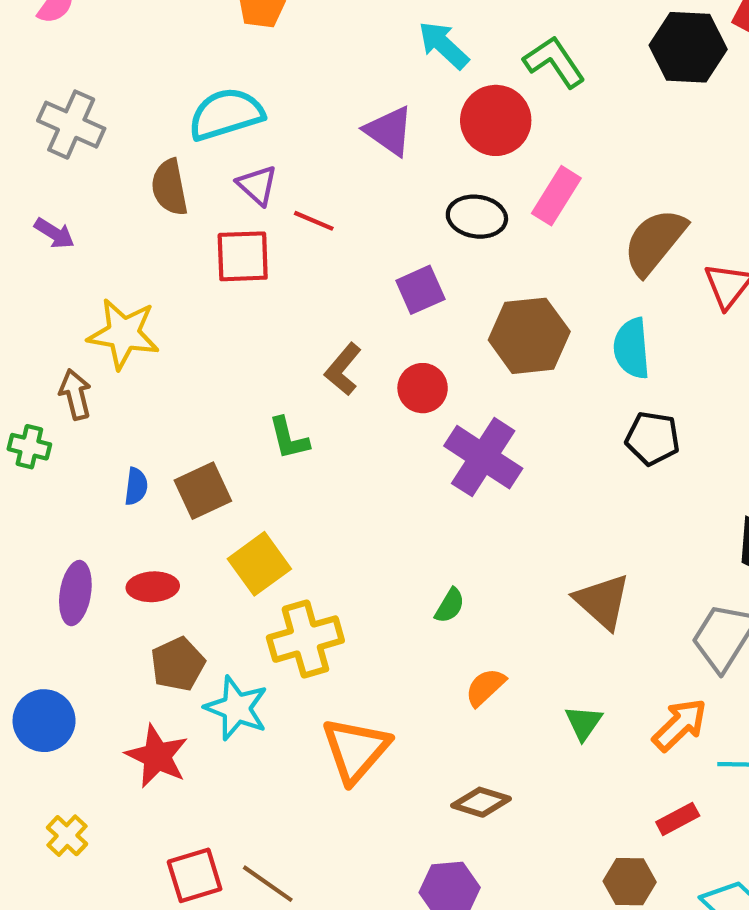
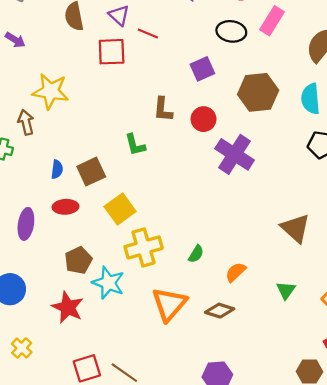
brown L-shape: (343, 369) -> (163, 109), turned -35
red ellipse: (153, 587) -> (66, 207), moved
green semicircle: (450, 606) -> (196, 254), moved
brown diamond: (481, 802) -> (220, 311), moved

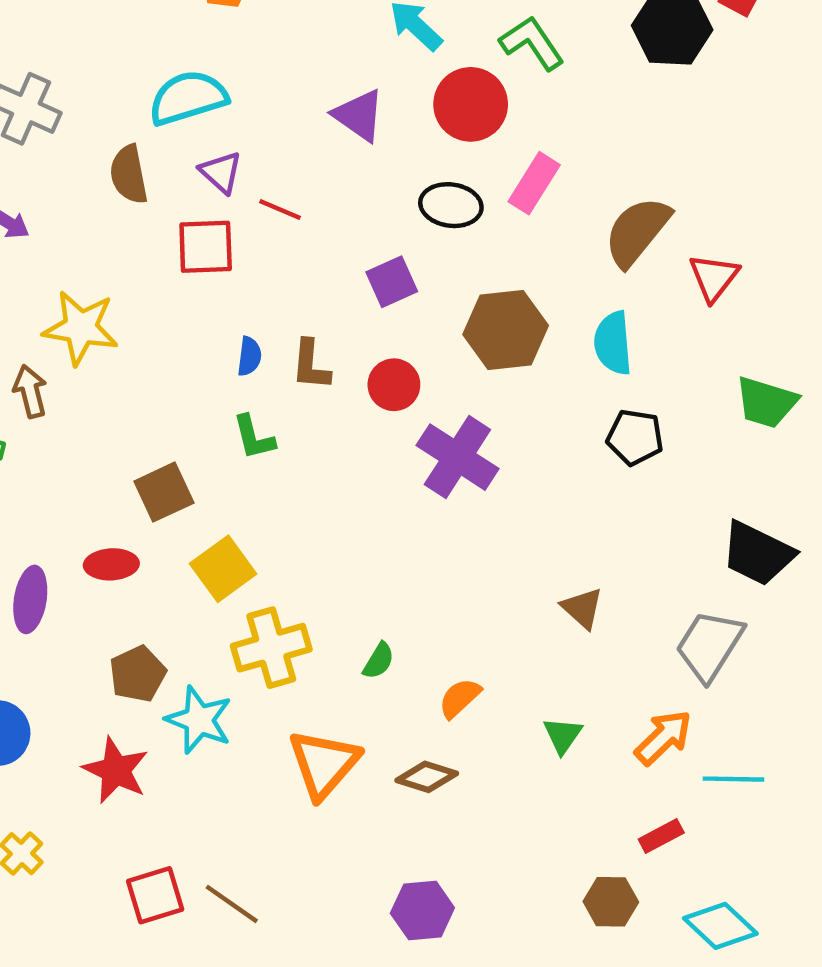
blue semicircle: (57, 169) -> (249, 356), moved
brown triangle: (296, 228) -> (582, 608), size x0.7

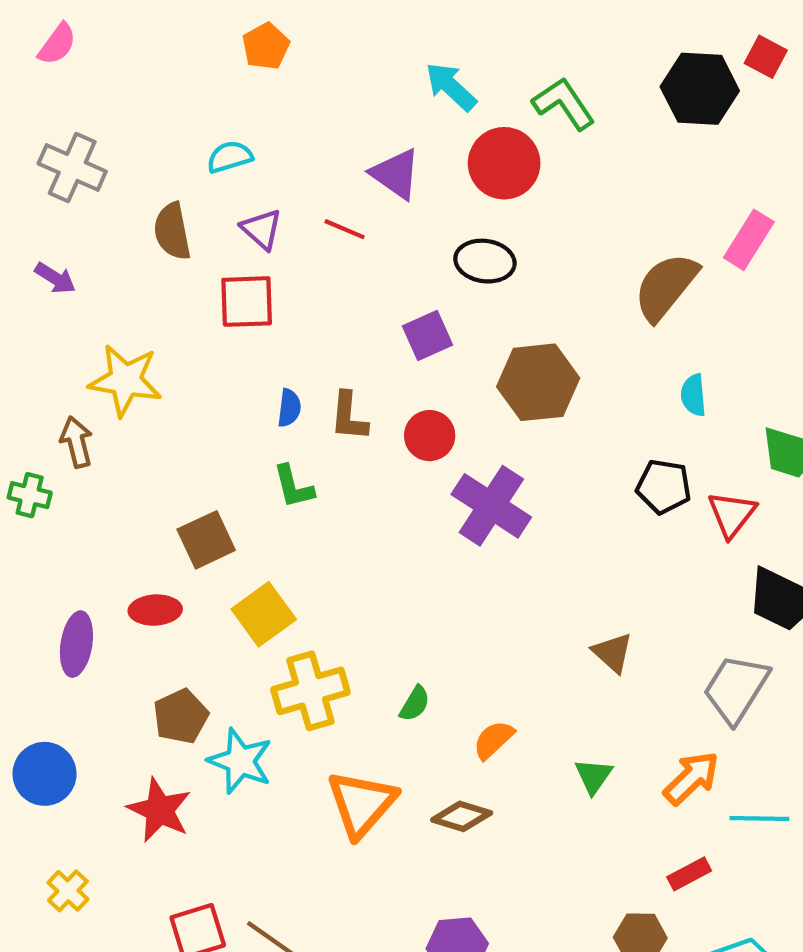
cyan semicircle: (188, 98) -> (230, 157), size x0.6
pink rectangle: (534, 183) -> (749, 240), moved
red line: (280, 209) -> (345, 229), moved
red triangle: (714, 277) -> (732, 514), moved
cyan semicircle: (613, 343) -> (693, 395), moved, size x0.7

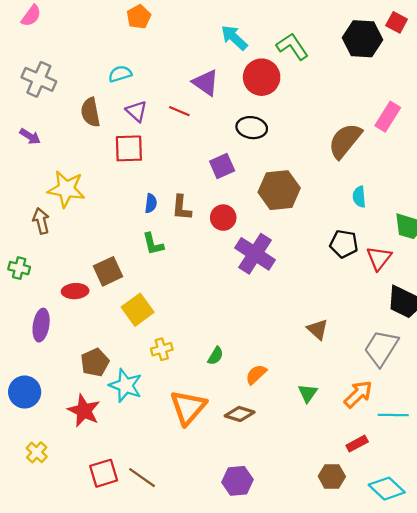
green cross: (30, 495) -> (19, 268), moved
red ellipse: (155, 610) -> (75, 291), moved
yellow cross: (310, 691) -> (162, 349), size x0.6

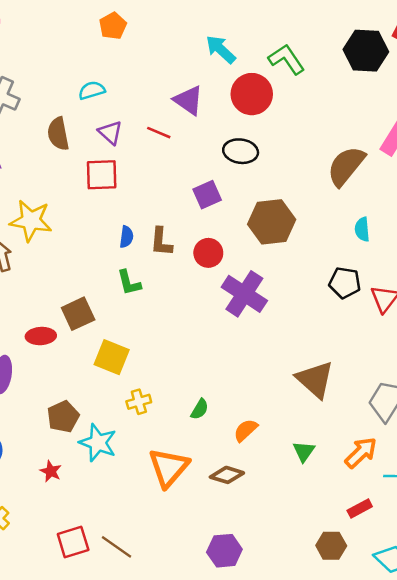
yellow square: (138, 310) -> (112, 357), turned -32
brown triangle: (318, 329) -> (315, 379), size x1.6
red star: (84, 411) -> (51, 471), size x0.6

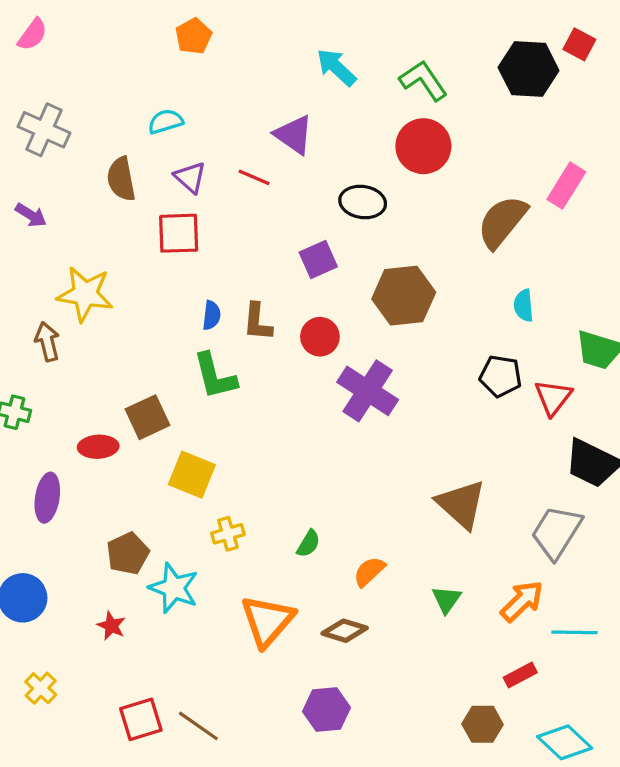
red circle: (252, 94) -> (423, 146), moved
green L-shape: (129, 283) -> (215, 376), size x1.4
purple hexagon: (224, 551) -> (326, 710), moved

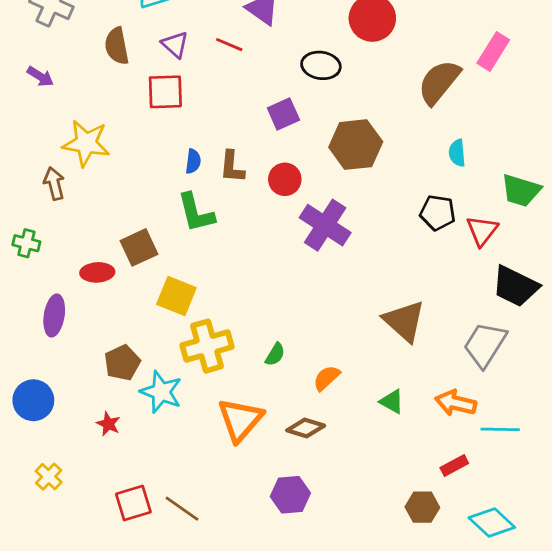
yellow cross: (228, 534) -> (207, 346), size x1.8
green triangle: (446, 599) -> (392, 402), turned -36
orange arrow: (522, 601) -> (456, 403), turned -123

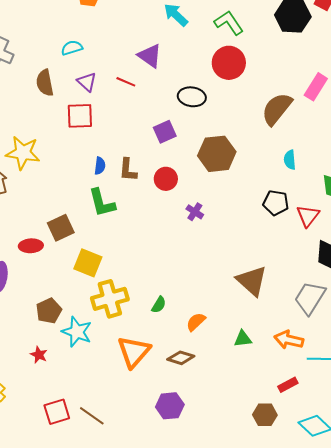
purple cross: (325, 225) -> (195, 212), size x0.5
green triangle: (392, 402) -> (243, 339), turned -36

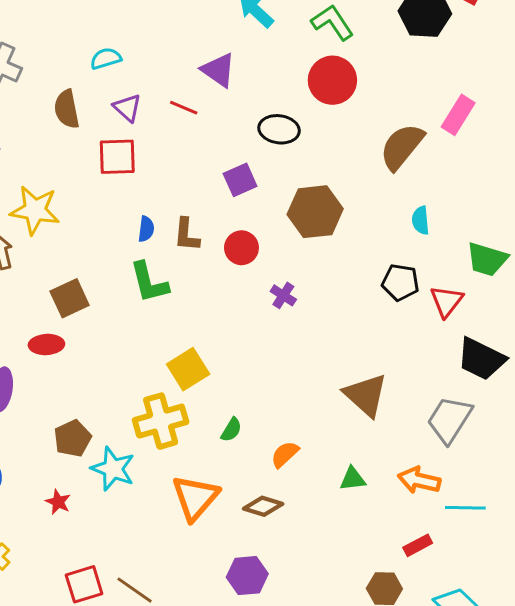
brown square: (61, 228) -> (70, 298), moved
yellow square: (88, 263) -> (188, 369), moved, turned 36

